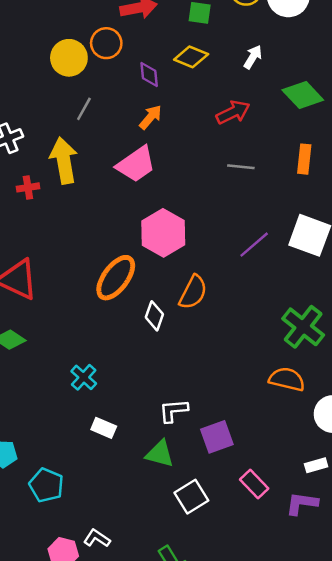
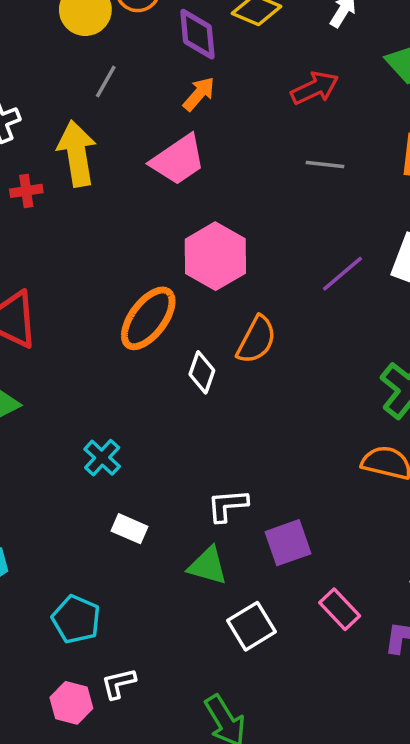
purple diamond: (149, 75) -> (197, 34), size x1.4
cyan pentagon: (46, 485) -> (76, 619), moved
white L-shape: (97, 538) -> (119, 683), turned -48

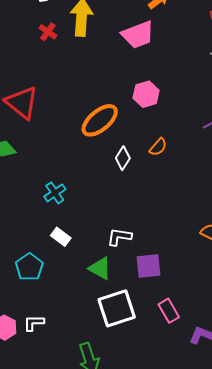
red cross: (26, 191) -> (48, 32), turned 30
pink hexagon: (215, 256) -> (146, 94), size x0.7
orange semicircle: (256, 340) -> (158, 147), size x0.7
cyan pentagon: (76, 619) -> (29, 267), moved
white square: (252, 626) -> (117, 308), size x1.4

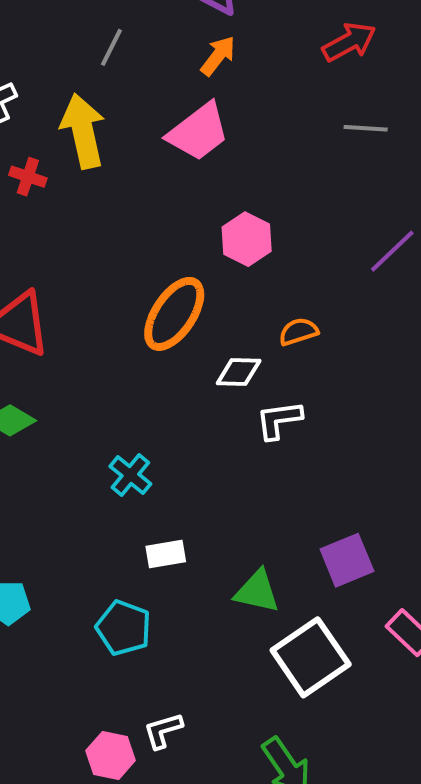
orange semicircle: (158, 147) -> (299, 332), turned -132
white diamond: (123, 158) -> (239, 372), turned 75
white rectangle: (61, 237) -> (166, 554), turned -30
white L-shape: (119, 237) -> (279, 420), moved

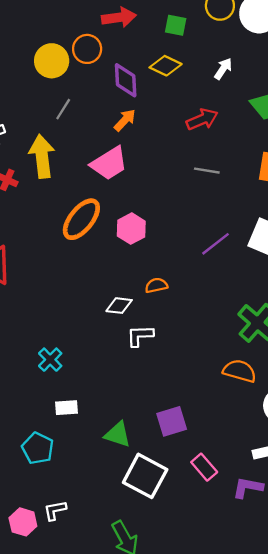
orange ellipse: (174, 314) -> (81, 219), moved
white square: (311, 657) -> (145, 476), turned -33

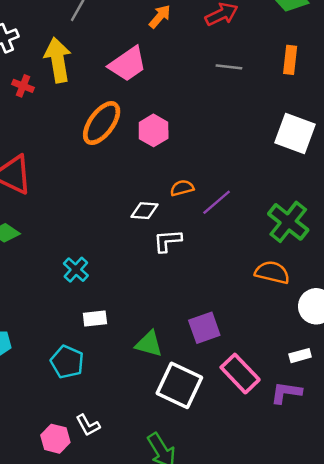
orange arrow: (125, 120) -> (160, 17), moved
purple line: (215, 244) -> (217, 202), moved
pink rectangle: (204, 467) -> (240, 374), size x1.4
white L-shape: (55, 510) -> (88, 425), turned -105

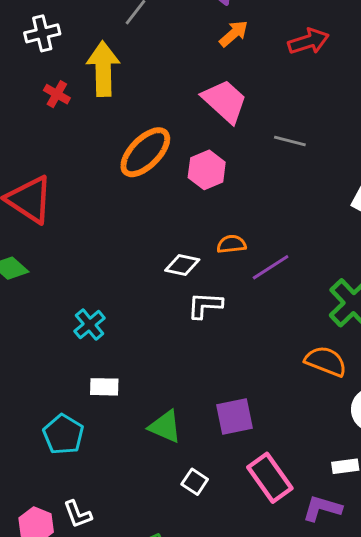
pink trapezoid: (128, 64) -> (225, 101), moved, turned -111
gray line: (229, 67) -> (290, 141), moved
white square: (179, 385) -> (195, 482), size x0.5

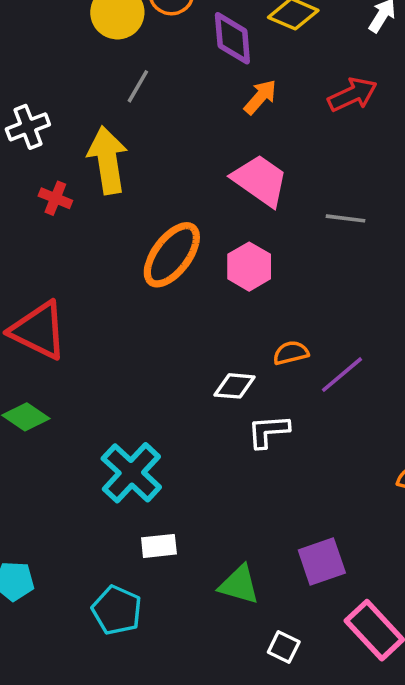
cyan cross: (90, 325) -> (131, 473), size x1.6

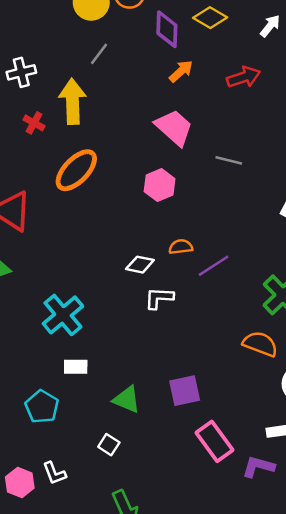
orange ellipse: (172, 255) -> (76, 170), moved
white square: (284, 647) -> (109, 445), moved

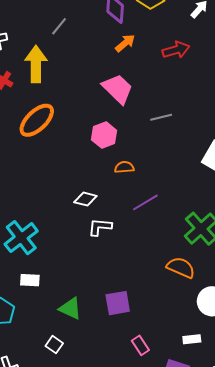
gray line: (229, 160) -> (161, 117), turned -30
orange semicircle: (181, 247) -> (124, 167), moved
pink rectangle: (214, 441) -> (140, 345), size x0.6

